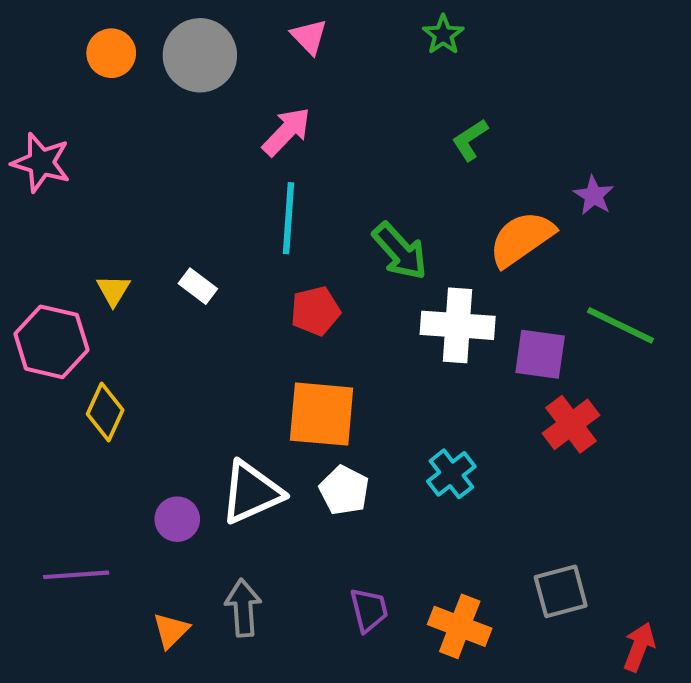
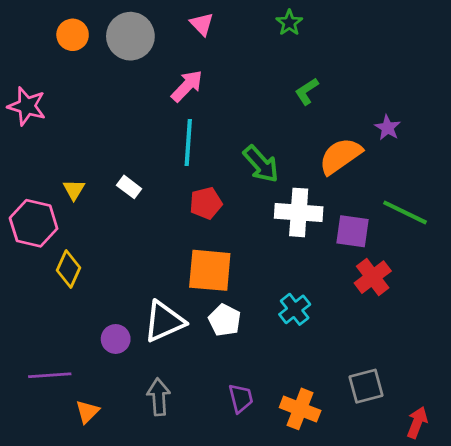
orange triangle: (171, 631) -> (87, 412), moved

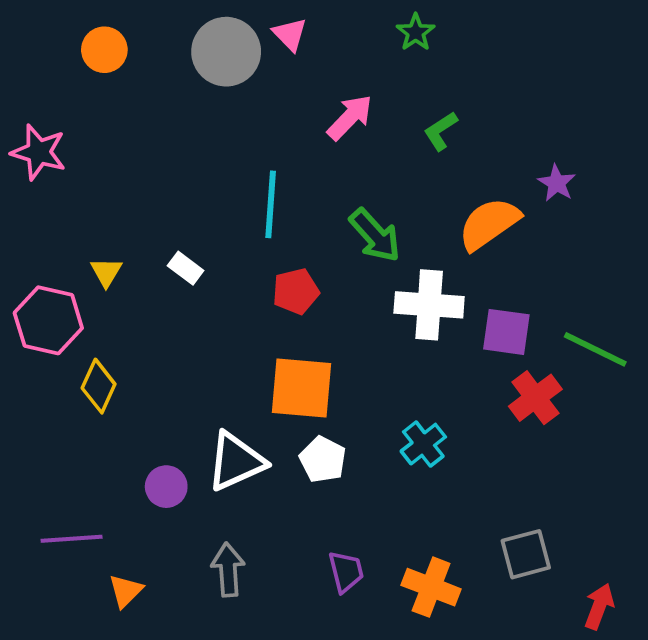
gray circle: (130, 36) -> (226, 52), moved
pink arrow: (187, 86) -> (350, 117), moved
green line: (405, 212) -> (595, 349), moved

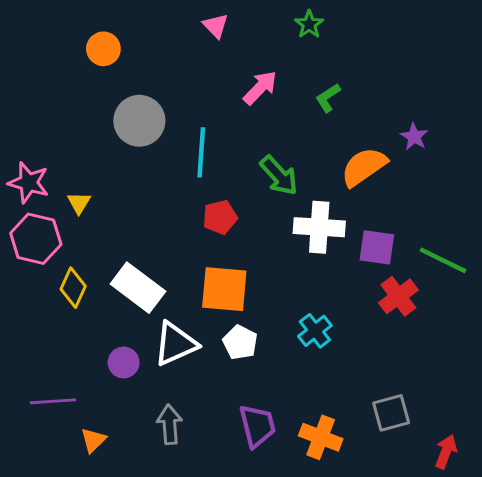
orange circle: (104, 50) -> (103, 49), moved
gray circle: (226, 52) -> (139, 121), moved
pink star: (39, 152) -> (29, 183), moved
white rectangle: (186, 268) -> (138, 288), moved, size x2.0
purple trapezoid: (346, 572) -> (257, 426), size x1.4

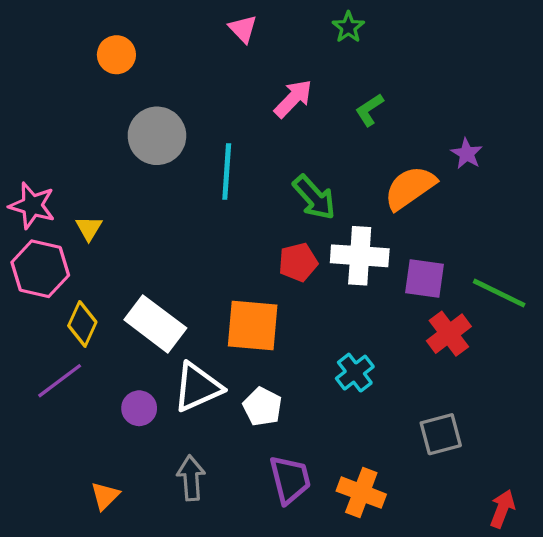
red pentagon: (220, 217) -> (298, 262), moved
white pentagon: (240, 342) -> (262, 407), moved
purple line: (53, 401) -> (60, 381), moved, turned -33
gray square: (391, 413) -> (441, 434), moved

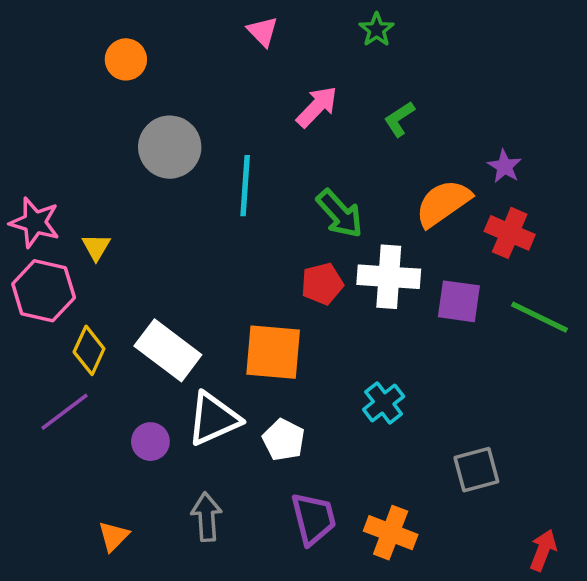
red cross: (449, 334) -> (510, 233), moved, turned -30

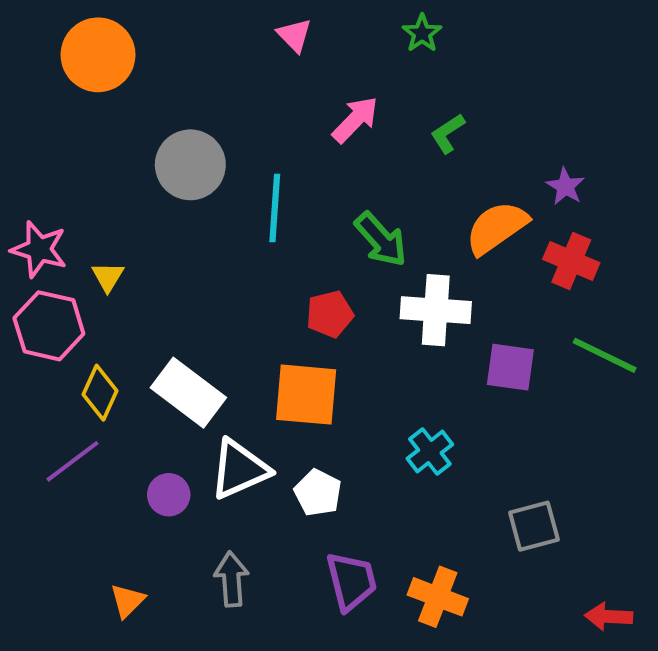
orange circle: (126, 59) -> (98, 55), moved, size x1.6
red pentagon: (322, 284) -> (330, 314), moved
purple square: (459, 301) -> (510, 367), moved
red arrow: (543, 550) -> (609, 616), turned -108

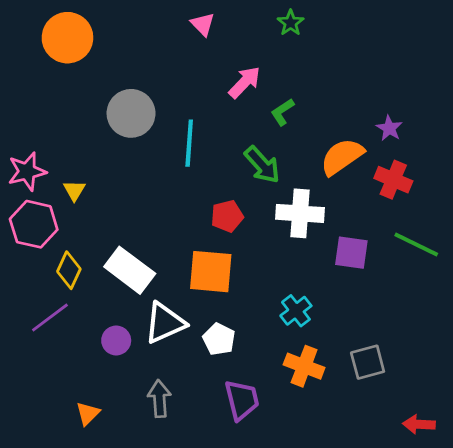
green L-shape: (448, 133) -> (282, 112), moved
pink star: (39, 249) -> (27, 172), turned -30
orange cross: (438, 597) -> (304, 366), moved

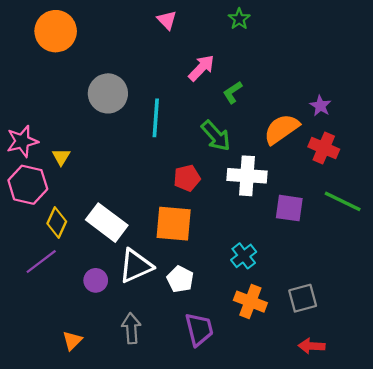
red arrow: (419, 424) -> (312, 346), moved

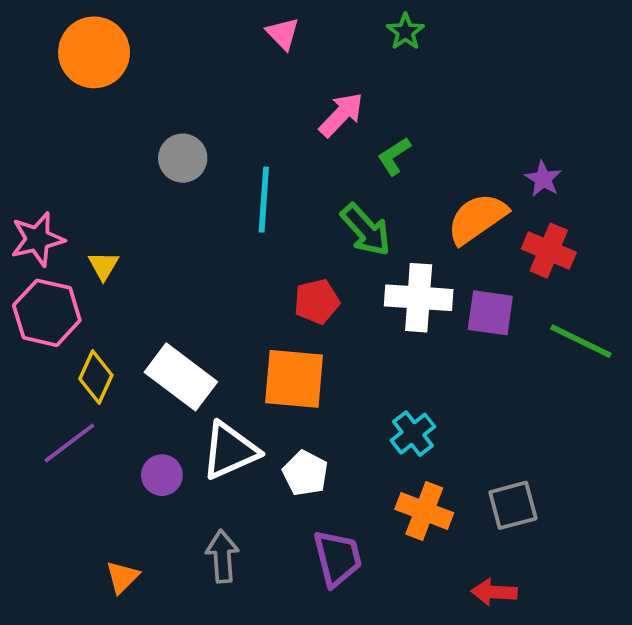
gray circle: (108, 93) -> (183, 158), size x0.7
purple square: (289, 208) -> (490, 313), moved
red arrow: (312, 346) -> (494, 592), moved

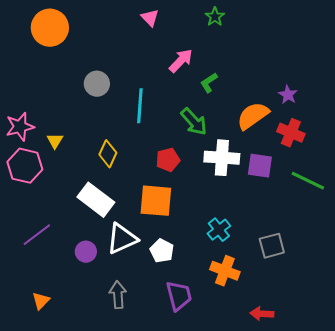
yellow diamond: (96, 377) -> (108, 154), moved
gray square: (513, 505) -> (272, 246), moved
orange triangle: (122, 577) -> (41, 301), moved

